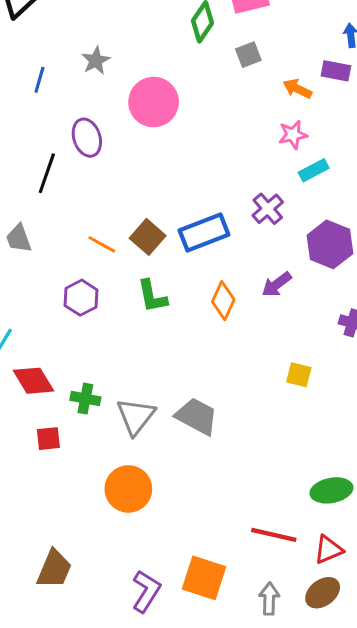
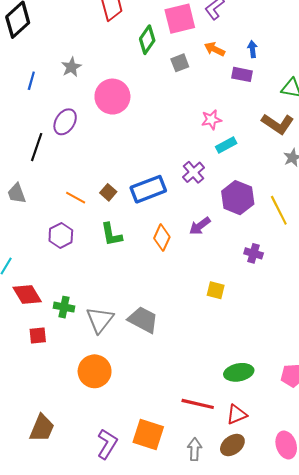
orange arrow: (297, 89) -> (215, 49), moved
purple ellipse: (87, 138) -> (65, 122), turned 50
brown square: (148, 237) -> (108, 192), size x0.7

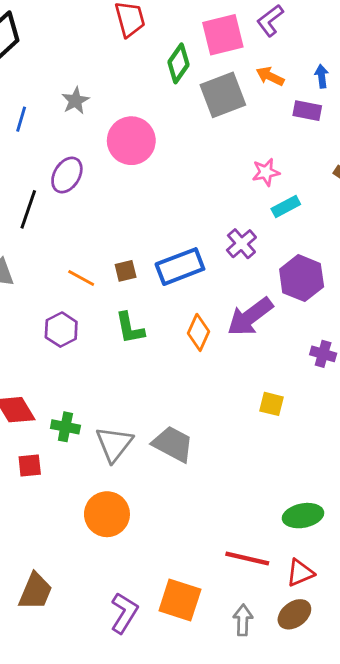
gray square: (180, 63) -> (223, 95), size x1.8
brown square: (108, 192) -> (126, 271), turned 35
purple arrow: (200, 226) -> (250, 317), size x1.6

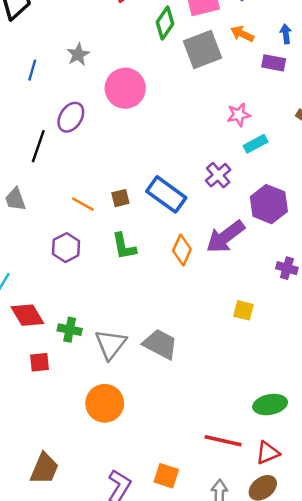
blue rectangle: (180, 267) -> (166, 194), turned 57
orange square: (180, 600) -> (166, 476), size x0.7

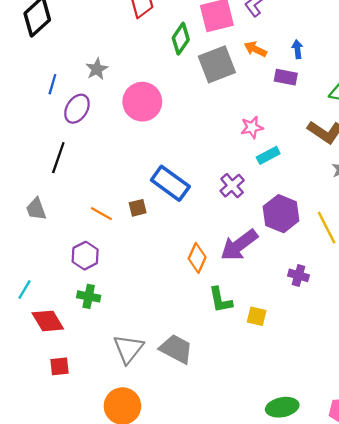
purple ellipse: (71, 117) -> (77, 109), moved
blue rectangle: (166, 194) -> (170, 183), moved
green L-shape: (124, 246) -> (220, 300), moved
green cross: (70, 330) -> (89, 296), moved

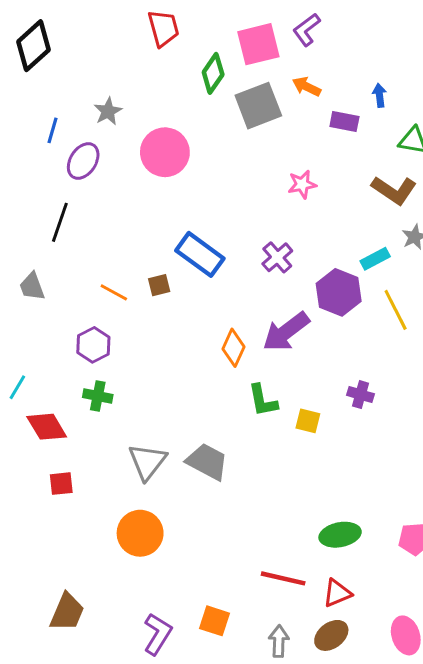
blue arrow: (297, 49) -> (379, 95), moved
cyan rectangle: (268, 155) -> (375, 259), moved
purple cross: (299, 275) -> (360, 395), moved

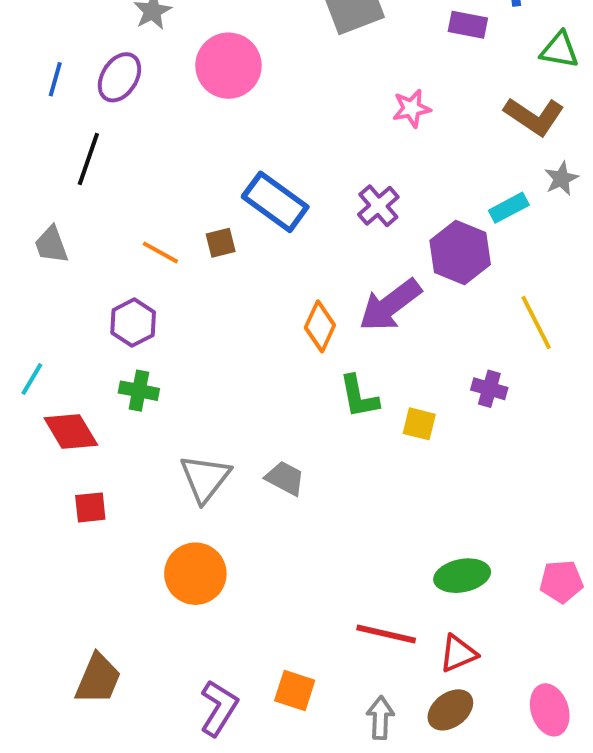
blue line: (52, 130) -> (55, 79), moved
yellow line: (396, 310) -> (536, 323), moved
gray trapezoid: (207, 462) -> (285, 478), size x0.7

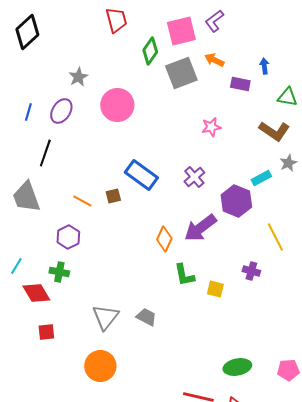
gray trapezoid: (51, 245) -> (26, 197), size x1.6
green cross: (139, 391) -> (59, 272), moved

